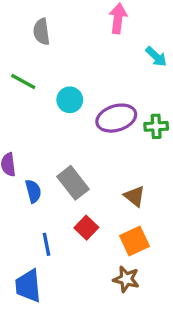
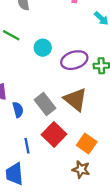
brown triangle: (135, 196) -> (75, 100), moved, size x1.6
red square: (86, 228) -> (54, 134), size x1.5
orange square: (135, 241) -> (87, 144), turned -30

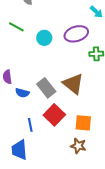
purple ellipse: (74, 60) -> (76, 34), moved
blue semicircle: (18, 110) -> (22, 93), turned 120
orange square: (87, 144) -> (83, 123), turned -30

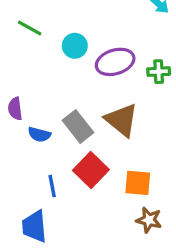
purple ellipse: (76, 34) -> (115, 62), moved
brown star: (78, 146) -> (149, 220), moved

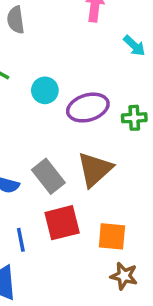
brown triangle: (122, 120) -> (95, 169), turned 39
red square: (91, 170) -> (62, 223), turned 32

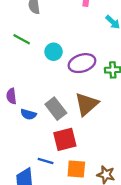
orange square: (112, 236) -> (76, 169), moved
blue line: (21, 240) -> (46, 161), moved, turned -63

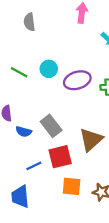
green line: (22, 39) -> (19, 72), moved
brown triangle: (87, 104) -> (91, 140), moved
blue line: (46, 161) -> (34, 166), moved, turned -42

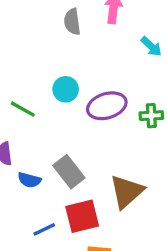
gray semicircle: (29, 22) -> (72, 22), moved
green line: (19, 72) -> (23, 109), moved

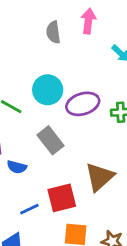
cyan circle: (66, 89) -> (48, 90), size x1.4
gray rectangle: (69, 172) -> (50, 140), moved

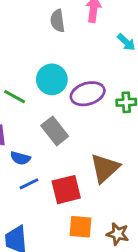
blue line: (29, 209) -> (29, 184), moved

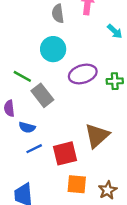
cyan circle: (52, 79) -> (53, 49), moved
gray rectangle: (55, 131) -> (42, 95), moved
brown star: (118, 234) -> (108, 190), turned 30

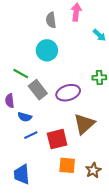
purple ellipse: (83, 74) -> (68, 93), moved

